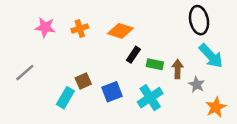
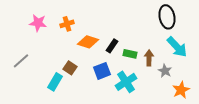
orange diamond: (120, 31) -> (88, 42), moved
brown square: (83, 81) -> (70, 68), turned -32
blue square: (112, 92) -> (102, 71), moved

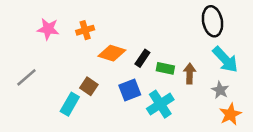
gray star: (165, 71) -> (220, 90), moved

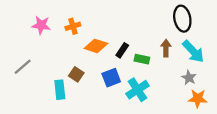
brown arrow: (190, 74) -> (166, 48), moved
cyan rectangle: (70, 104) -> (60, 90), turned -36
orange star: (230, 114) -> (198, 98), turned 30

